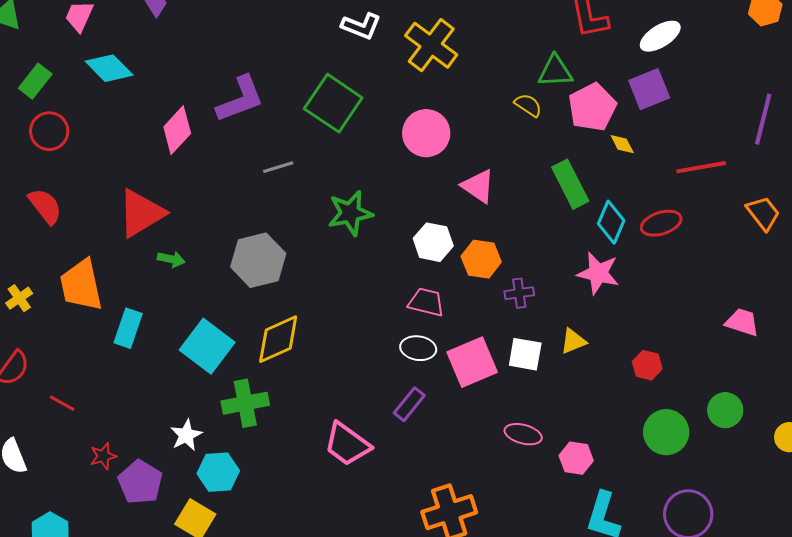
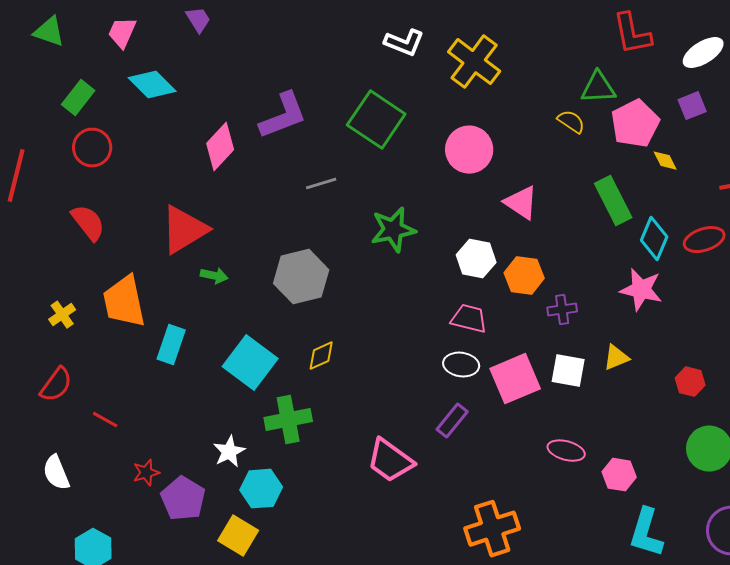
purple square: (649, 89) -> (692, 106), size x0.7
yellow diamond: (278, 339) -> (321, 356), size x0.6

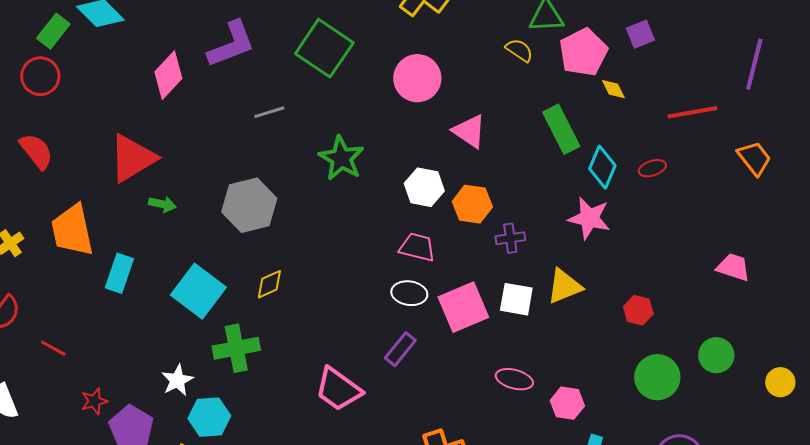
green rectangle: (78, 98) -> (53, 31), moved
green star: (393, 230) -> (341, 158), turned -30
red ellipse: (704, 240) -> (652, 168), size x0.7
yellow triangle: (616, 358) -> (564, 286), size x1.4

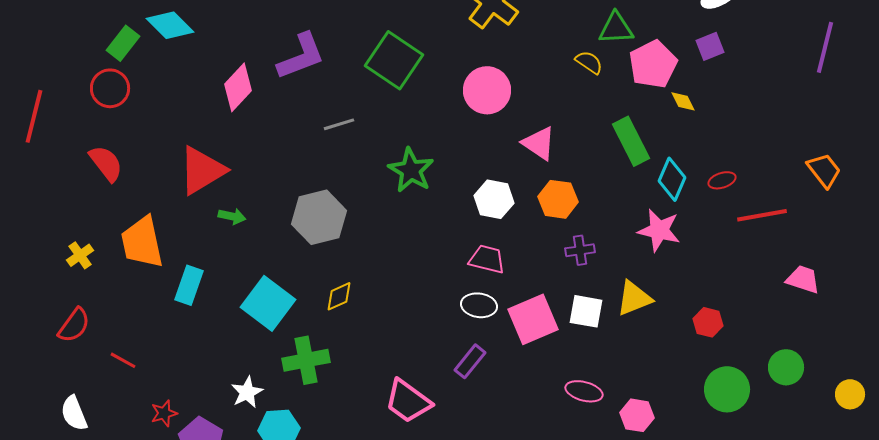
purple line: (754, 64) -> (825, 47), moved
red line: (692, 112) -> (762, 215), moved
orange hexagon: (472, 204) -> (558, 199), moved

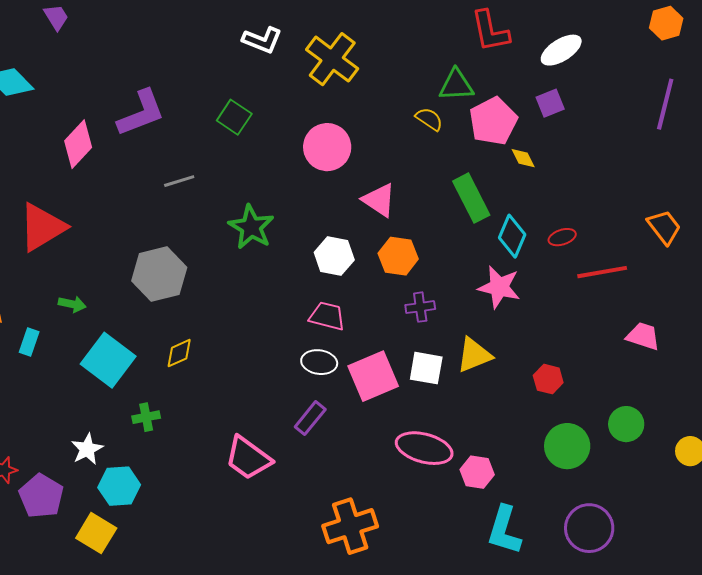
green square: (394, 60) -> (234, 117), size x0.6
green arrow: (232, 216) -> (72, 304), moved
cyan rectangle: (189, 285) -> (29, 342), size x0.7
green cross: (306, 360) -> (146, 417), size x0.6
pink ellipse: (584, 391) -> (424, 448), size x1.5

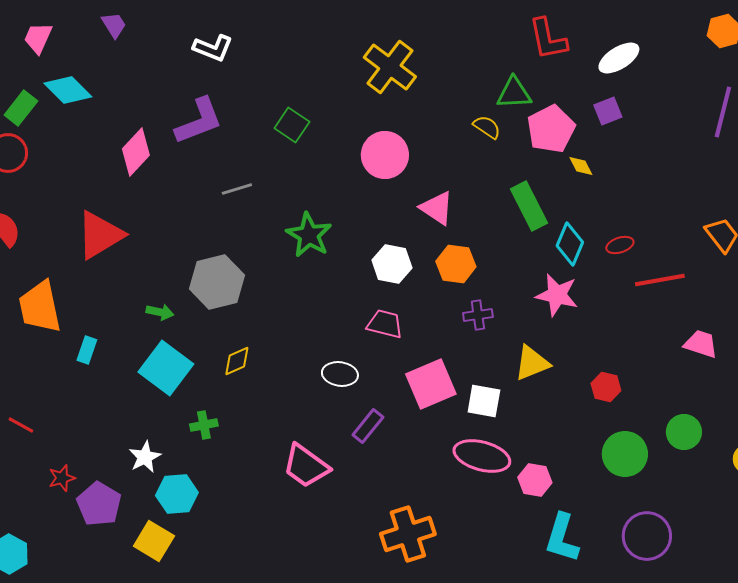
white L-shape: (262, 40) -> (213, 48), moved
green arrow: (72, 304) -> (160, 312), moved
white ellipse: (319, 362) -> (340, 374), moved
white square: (426, 368) -> (484, 401), moved

